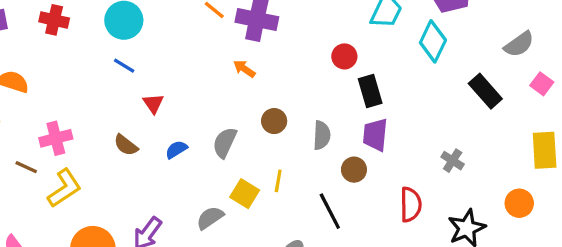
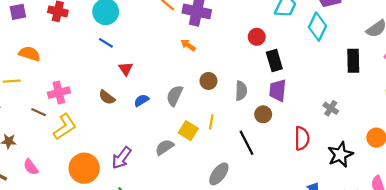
black rectangle: (485, 91) -> (353, 61), turned 40

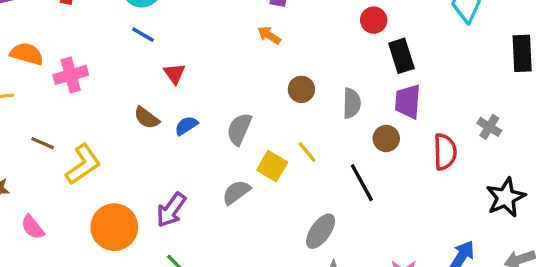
pink cross: (59, 93) -> (71, 75), moved
gray semicircle: (175, 96) -> (239, 129), moved
blue semicircle: (141, 100) -> (186, 126), moved
yellow line: (211, 122) -> (307, 152), turned -48
red semicircle: (302, 138) -> (445, 152), moved

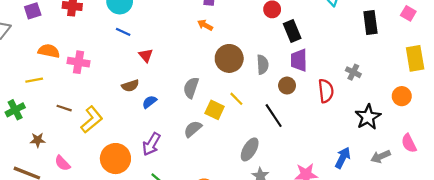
pink cross: (71, 75) -> (79, 62), turned 30
brown circle: (301, 89) -> (229, 58), size x1.6
brown semicircle: (147, 118) -> (130, 86), turned -49
blue semicircle: (186, 126) -> (149, 102), moved

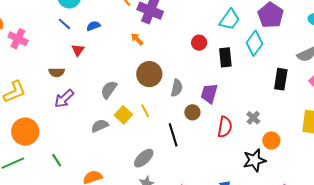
black rectangle: (292, 31) -> (225, 57), moved
orange circle: (402, 96) -> (271, 140), moved
blue semicircle: (149, 102) -> (93, 26), moved
purple arrow: (151, 144) -> (64, 99), moved

